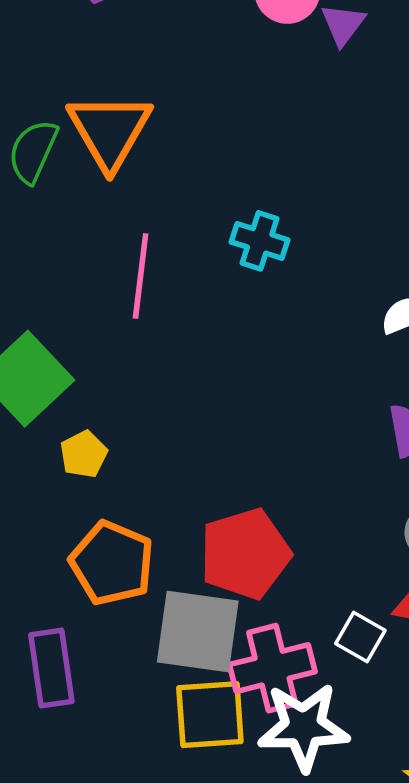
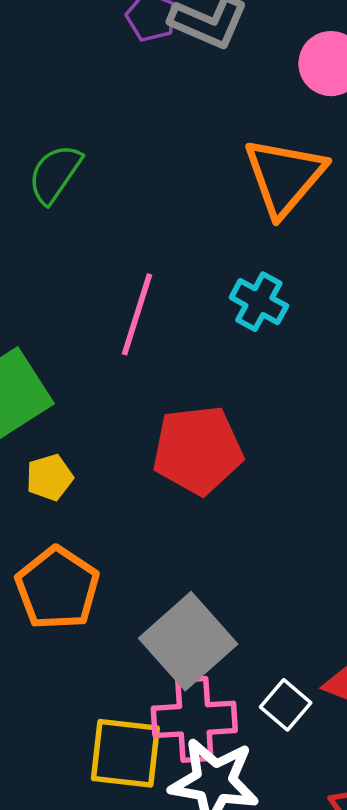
orange triangle: (110, 131) -> (284, 177), moved
red pentagon: (245, 554) -> (198, 450), moved
gray square: (198, 631) -> (188, 641), moved, turned 30

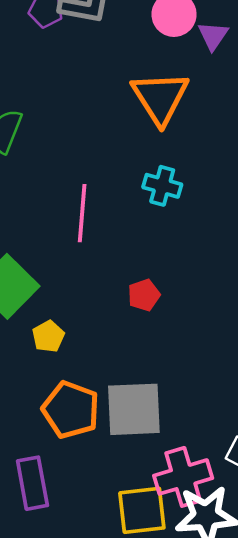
red pentagon: (198, 450) -> (144, 295), size x0.5
gray square: (188, 641) -> (134, 409), moved, turned -38

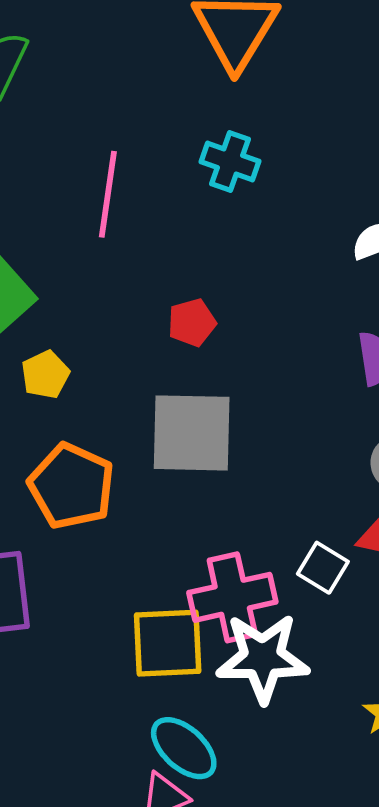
gray square: (134, 409) -> (192, 433), moved

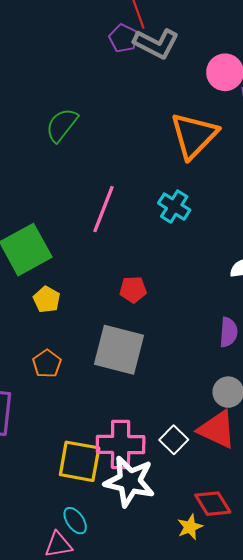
yellow pentagon: (45, 375) -> (47, 299), turned -30
orange pentagon: (72, 486) -> (47, 364), size x0.6
cyan ellipse: (184, 748) -> (75, 521), size x0.7

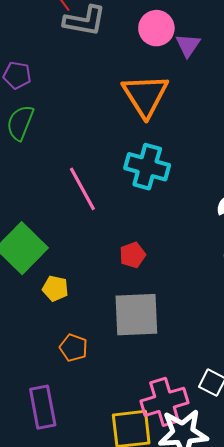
purple pentagon: (123, 38) -> (17, 75), moved
cyan cross: (174, 207) -> (147, 167), size x1.4
pink line: (103, 209) -> (82, 189), turned -33

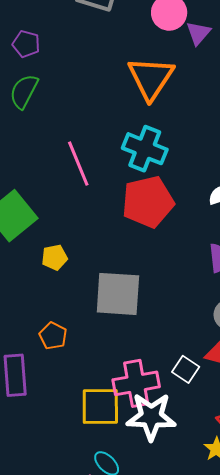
red pentagon: (132, 255) -> (148, 202), moved, size x2.0
yellow pentagon: (55, 288) -> (55, 257), moved, turned -30
orange pentagon: (74, 348) -> (53, 336), moved

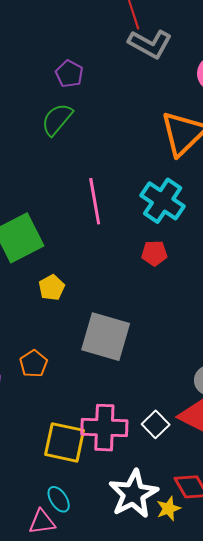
red pentagon: (148, 202) -> (154, 253), size x0.5
yellow pentagon: (55, 257) -> (52, 288), turned -30
white star: (151, 417) -> (133, 494), moved, turned 30

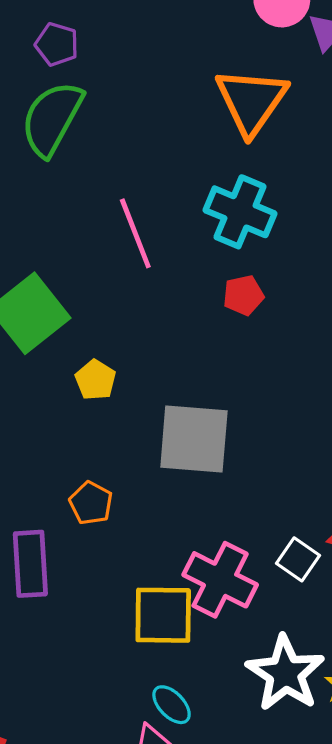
green semicircle: (57, 119) -> (52, 119), size x1.4
pink cross: (104, 428) -> (220, 580), turned 36

